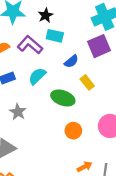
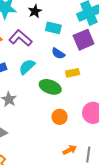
cyan rectangle: (55, 36) -> (53, 28), moved
blue semicircle: (71, 61) -> (58, 53), turned 72
yellow rectangle: (87, 82) -> (73, 73), turned -64

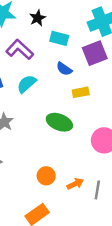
green ellipse: (50, 87) -> (59, 122), moved
orange circle: (60, 117) -> (46, 176), moved

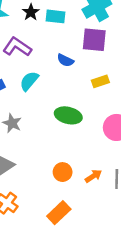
cyan rectangle: (59, 38) -> (55, 16), moved
purple square: (95, 53) -> (94, 40), turned 35
yellow rectangle: (81, 92) -> (100, 81), moved

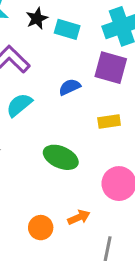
blue semicircle: (65, 60) -> (70, 87), turned 119
orange arrow: (93, 176) -> (79, 217), moved

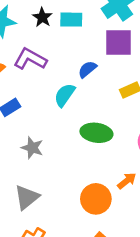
cyan semicircle: (19, 105) -> (65, 95), moved
orange circle: (41, 228) -> (96, 199), size x1.4

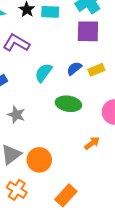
blue semicircle: (87, 69) -> (74, 68), moved
orange circle: (96, 199) -> (39, 160), moved

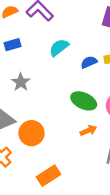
blue semicircle: (74, 68) -> (89, 62), moved
green ellipse: (68, 104) -> (84, 101), moved

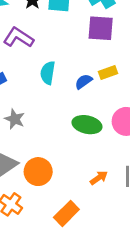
cyan semicircle: (59, 48) -> (48, 73), turned -30
orange arrow: (88, 131) -> (99, 178), moved

